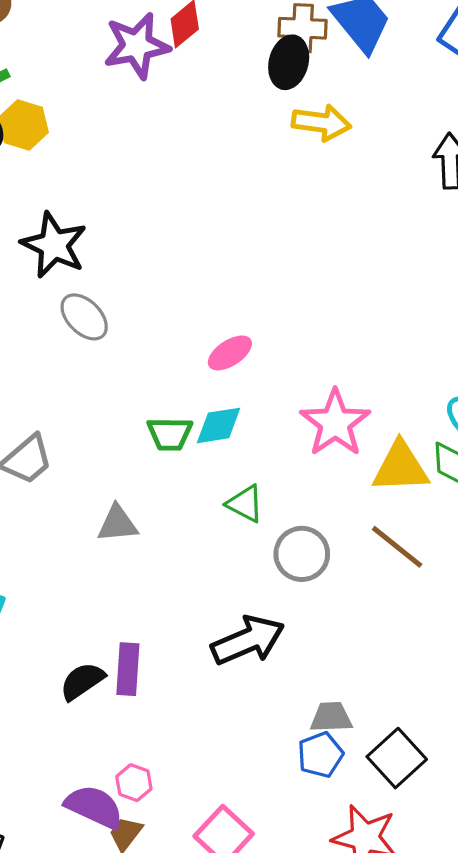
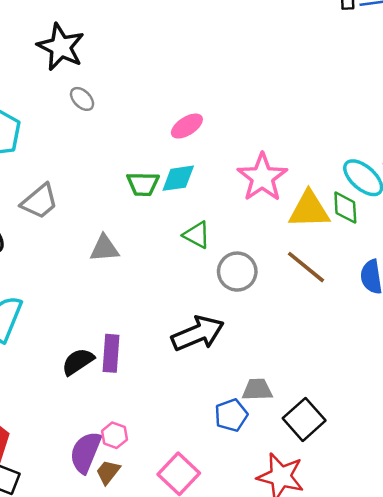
gray ellipse: (84, 317) -> (82, 99), size x0.7
blue pentagon: (320, 755) -> (231, 415), moved
purple semicircle: (94, 807) -> (86, 452), turned -93

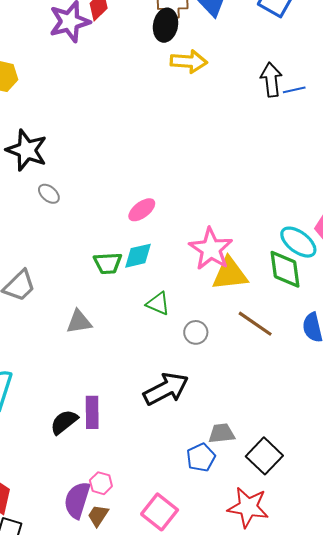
green diamond: (345, 208) -> (285, 269), size x1.4
yellow triangle: (309, 210) -> (230, 274), moved
gray circle: (237, 272) -> (196, 332), size x0.7

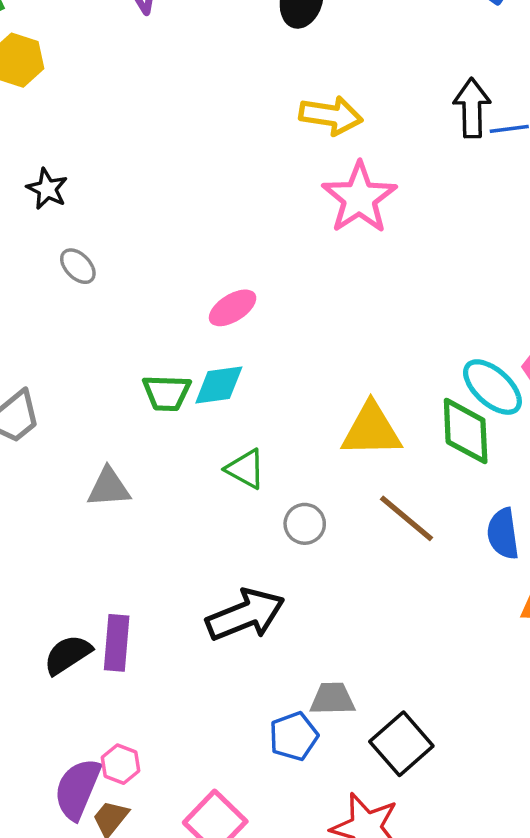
yellow arrow: (189, 61) -> (331, 115), moved
black star: (27, 150) -> (47, 189), size x0.6
pink star: (211, 249) -> (359, 198), moved

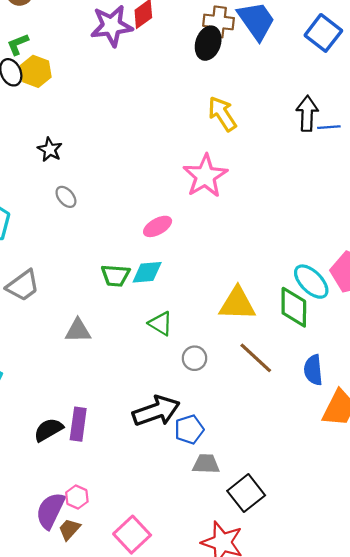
yellow arrow: (331, 115) -> (222, 114), turned -135
pink star: (359, 198) -> (205, 176), moved
blue pentagon: (294, 736) -> (189, 429), moved

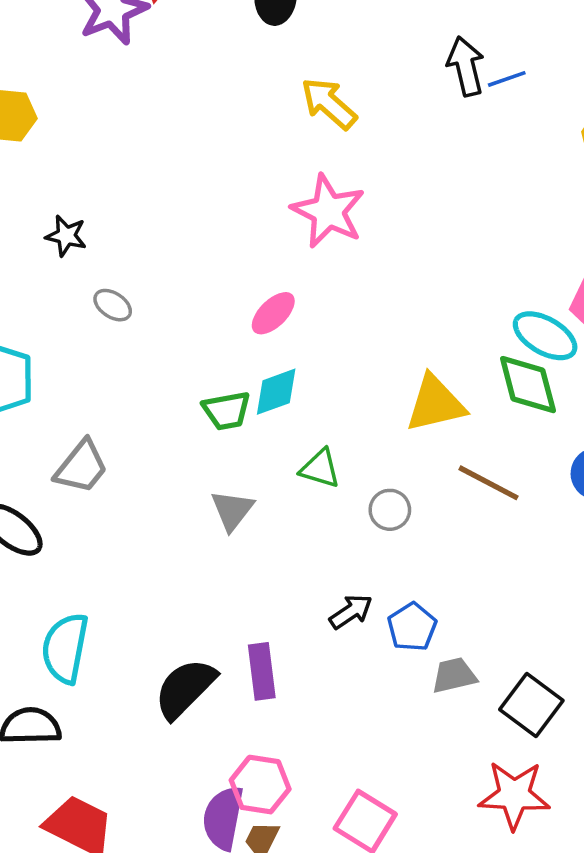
gray triangle: (78, 331) -> (232, 510), moved, turned -36
black arrow: (156, 411) -> (351, 612), size x0.6
purple rectangle: (78, 424) -> (262, 671), moved
black semicircle: (48, 430) -> (185, 688), size x1.4
pink hexagon: (77, 497) -> (260, 785), size x1.5

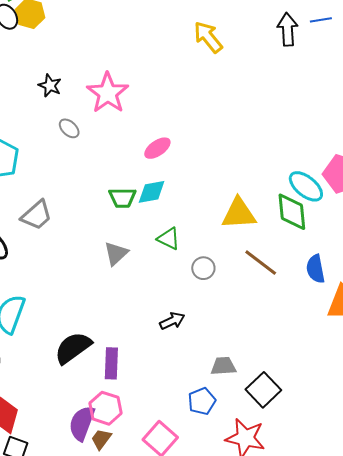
blue line: (507, 79) -> (321, 20), moved
pink star: (328, 211) -> (108, 93), moved
blue pentagon: (412, 627) -> (202, 401), moved
purple rectangle: (262, 671) -> (111, 363), moved

